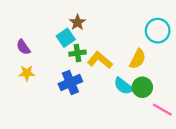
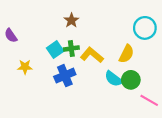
cyan square: (66, 38) -> (55, 50), moved
purple semicircle: (23, 47) -> (11, 36), moved

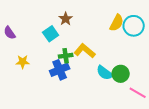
green cross: (71, 48) -> (66, 56), moved
cyan square: (55, 50) -> (51, 34), moved
yellow semicircle: (126, 54) -> (117, 23), moved

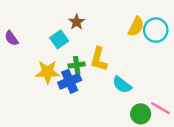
yellow L-shape: (85, 51) -> (99, 59), turned -115
yellow star: (23, 62) -> (48, 72), moved, size x1.5
green circle: (121, 74) -> (141, 114), moved

